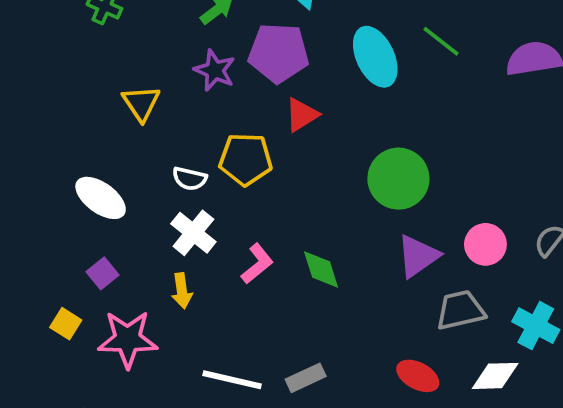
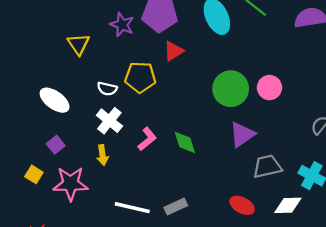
pink circle: (485, 244) -> (269, 88), moved

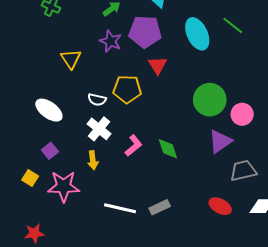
red triangle: (173, 51) -> (158, 65), turned -30
pink circle: (269, 88) -> (242, 114), moved

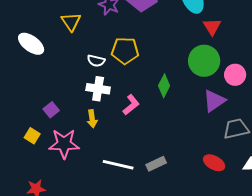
red triangle: (158, 65) -> (212, 27), moved
white ellipse: (49, 110) -> (31, 44), moved
white cross: (99, 129) -> (98, 89), turned -30
green diamond: (168, 149) -> (164, 86), moved, turned 45

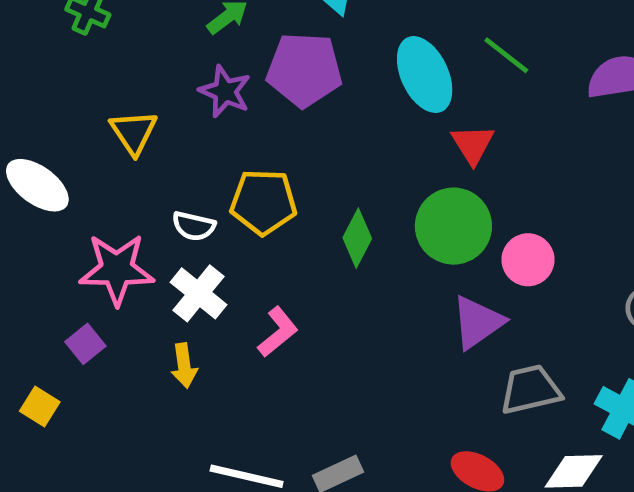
green diamond: (164, 86) -> (357, 238), moved
white cross: (98, 89) -> (199, 293), turned 30
pink star: (64, 144) -> (117, 269), moved

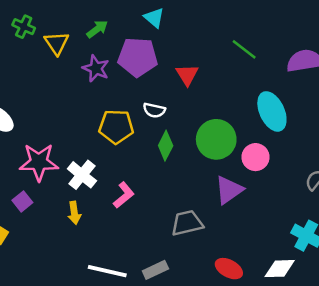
cyan ellipse: (425, 75) -> (272, 111), moved
yellow triangle: (134, 132) -> (57, 43), moved
red triangle: (473, 144) -> (187, 75), moved
white semicircle: (194, 226) -> (154, 110), moved
gray trapezoid: (530, 390) -> (187, 223), moved

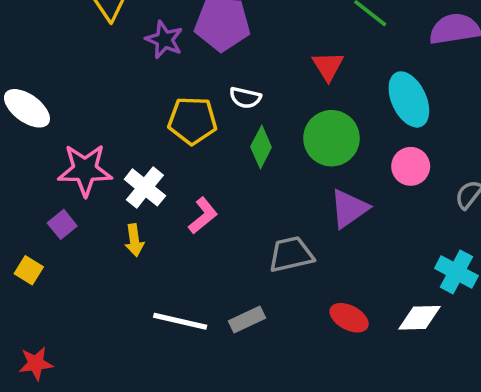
red triangle: (187, 75) -> (328, 66), moved
pink circle: (255, 157) -> (411, 166), moved

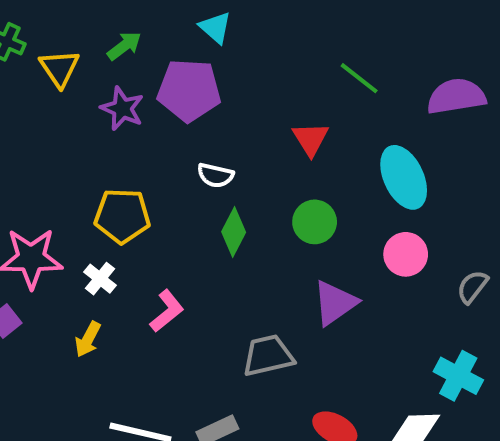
yellow pentagon: (192, 121) -> (122, 216), moved
green circle: (331, 138) -> (315, 222), size x0.7
white cross: (145, 187) -> (100, 279), size x0.7
yellow arrow: (134, 240) -> (88, 339), turned 36

